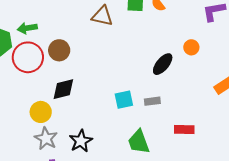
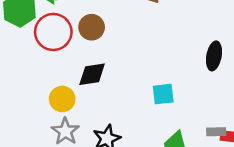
black ellipse: (163, 64) -> (214, 56), turned -35
gray rectangle: (152, 101) -> (216, 132), moved

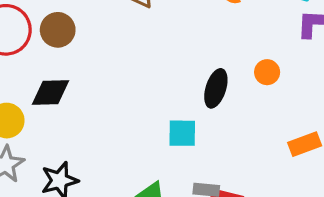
cyan square: (163, 94) -> (182, 133), moved

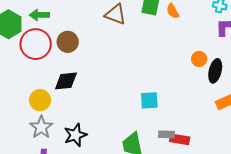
black ellipse: (216, 88) -> (215, 71), moved

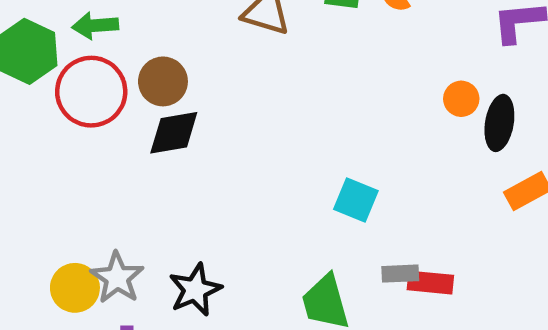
black diamond: (66, 81) -> (174, 133), moved
yellow circle: (40, 100) -> (75, 288), moved
cyan square: (149, 100) -> (356, 200), turned 30

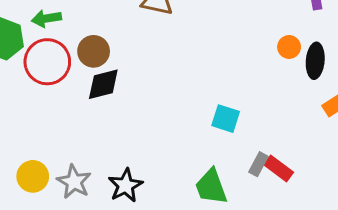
gray rectangle: (400, 274) -> (258, 164), turned -55
red rectangle: (430, 283) -> (279, 168), turned 36
yellow circle: (75, 288) -> (33, 176), moved

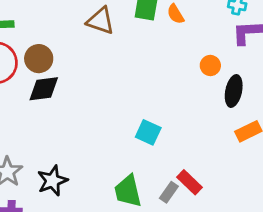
orange circle: (289, 47) -> (210, 65), moved
gray rectangle: (258, 164) -> (169, 192), moved

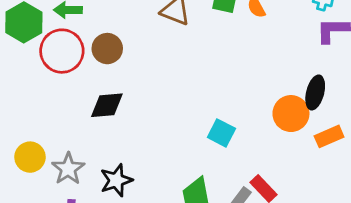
orange circle: (210, 65) -> (291, 114), moved, size x1.6
black diamond: (44, 89) -> (107, 105), moved

